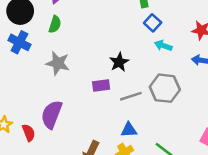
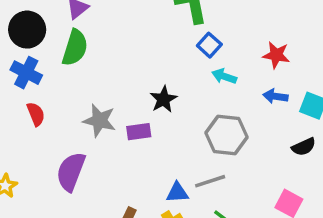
green semicircle: (55, 24) -> (75, 48), size x1.5
gray star: (58, 63) -> (99, 120), moved
gray line: (131, 96) -> (210, 181), moved
red semicircle: (29, 133) -> (36, 114), moved

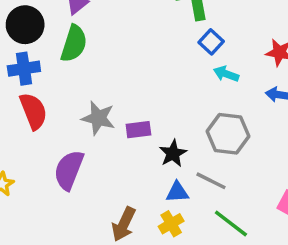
blue cross: (26, 73) -> (24, 69), turned -36
black star: (163, 99) -> (173, 153), moved
red semicircle: (36, 114) -> (33, 111), size x1.5
gray line: (210, 181) -> (211, 181), turned 44

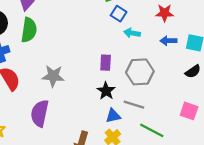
purple rectangle: (138, 130) -> (106, 63), moved, turned -70

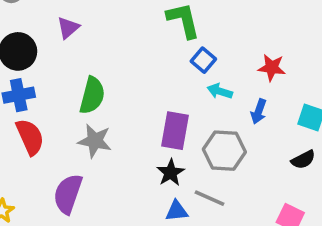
green semicircle: (29, 30) -> (92, 95), moved
blue arrow: (168, 41) -> (259, 112), moved, turned -77
purple rectangle: (106, 63) -> (175, 131), size x1.5

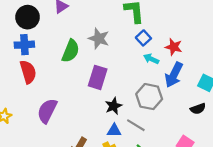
red star: (272, 68) -> (174, 47), moved
blue arrow: (259, 112) -> (174, 75), size x1.6
purple rectangle: (175, 131) -> (98, 77), moved
gray star: (95, 141) -> (99, 38), moved

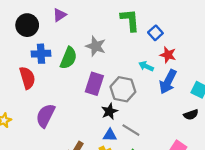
blue square: (143, 38) -> (155, 33), moved
blue cross: (24, 45) -> (41, 54), moved
gray hexagon: (149, 97) -> (123, 89), moved

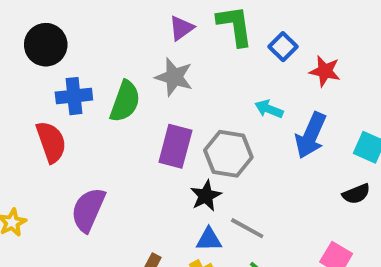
purple triangle: (60, 15) -> (181, 28), moved
red star: (168, 55) -> (325, 71), moved

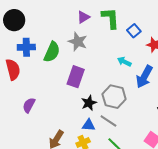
gray hexagon: (228, 154) -> (114, 97), moved
purple semicircle: (88, 210) -> (29, 105), size x0.7

